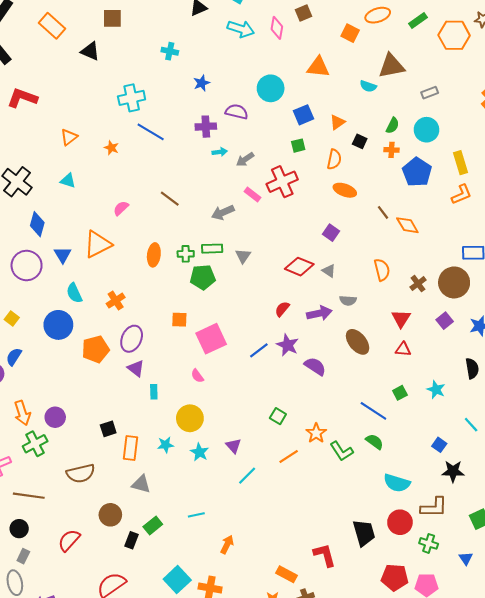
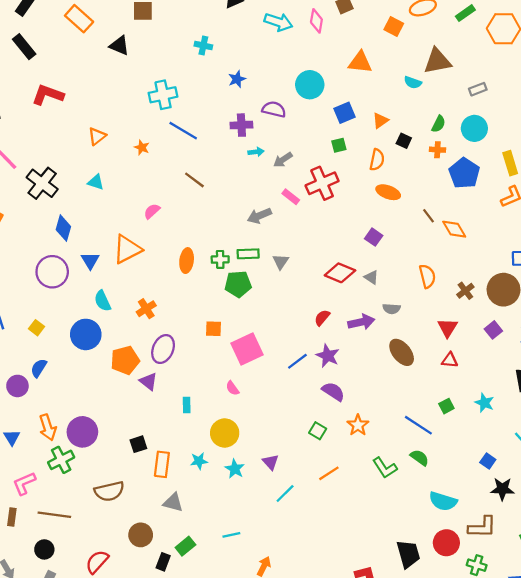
brown line: (170, 199) -> (194, 180), moved
purple semicircle: (315, 366) -> (333, 392), moved
purple triangle: (136, 368) -> (148, 381), moved
purple circle: (55, 417) -> (82, 432), size x1.4
orange star: (316, 433) -> (358, 425), moved

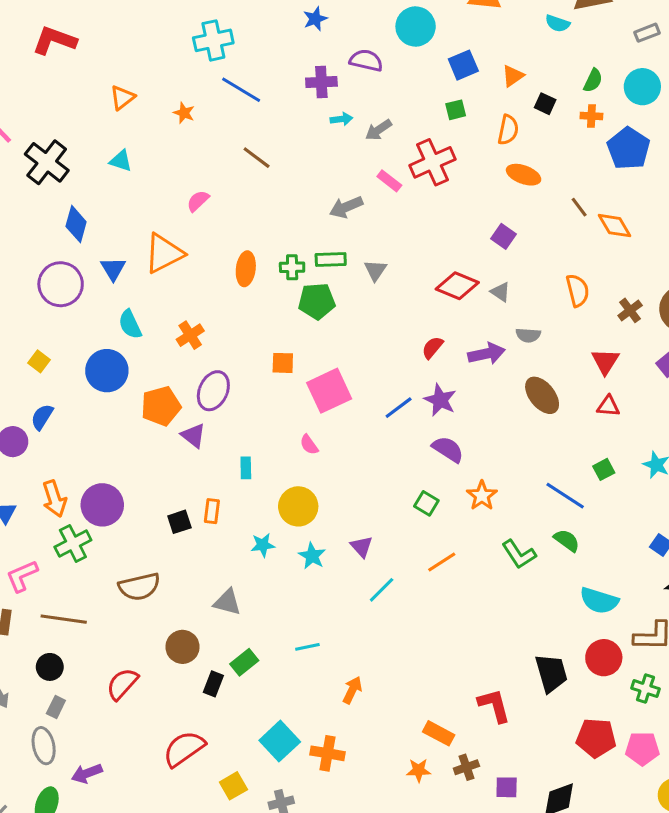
orange rectangle: (162, 464) -> (212, 511), moved, size x0.7

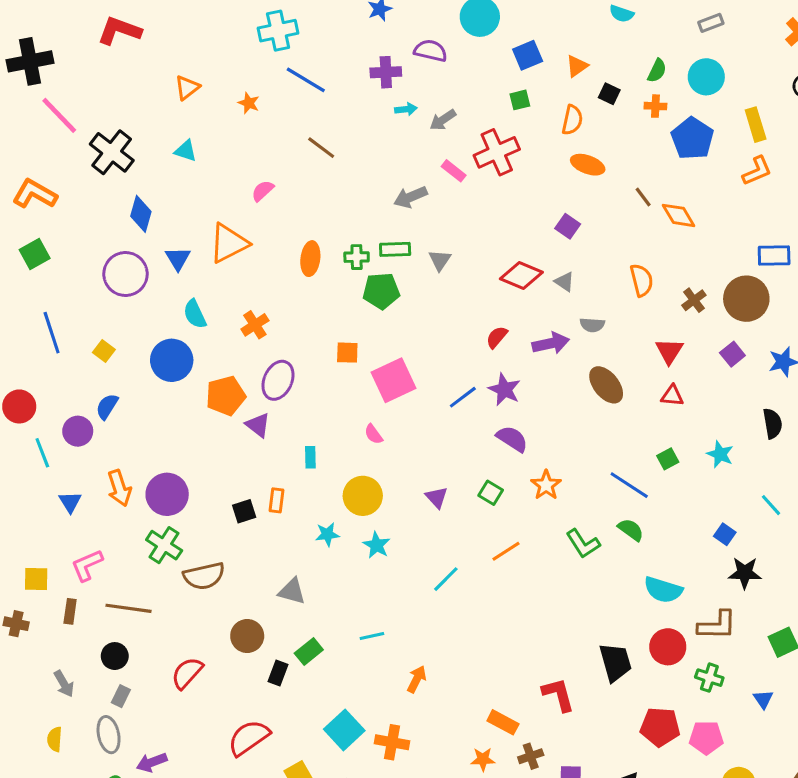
green cross: (73, 543) -> (164, 545), moved, turned -30
purple triangle: (362, 547) -> (437, 497), moved

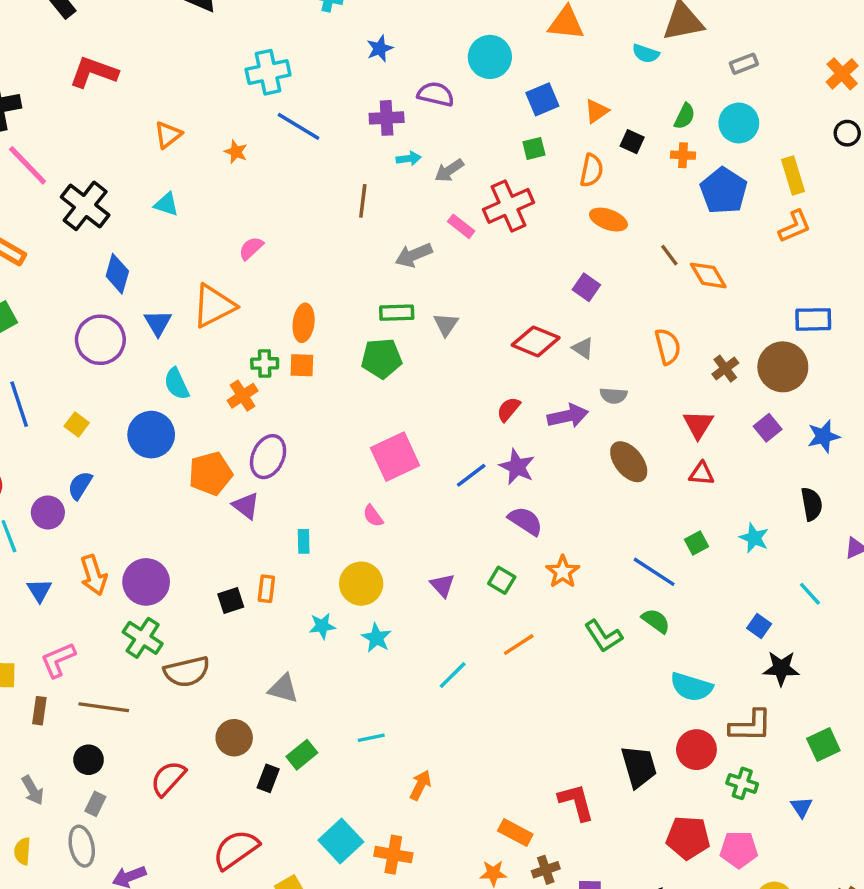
brown line: (321, 148) -> (363, 201), moved, turned 60
green cross: (357, 257) -> (265, 363), moved
orange square: (347, 353) -> (302, 365), moved

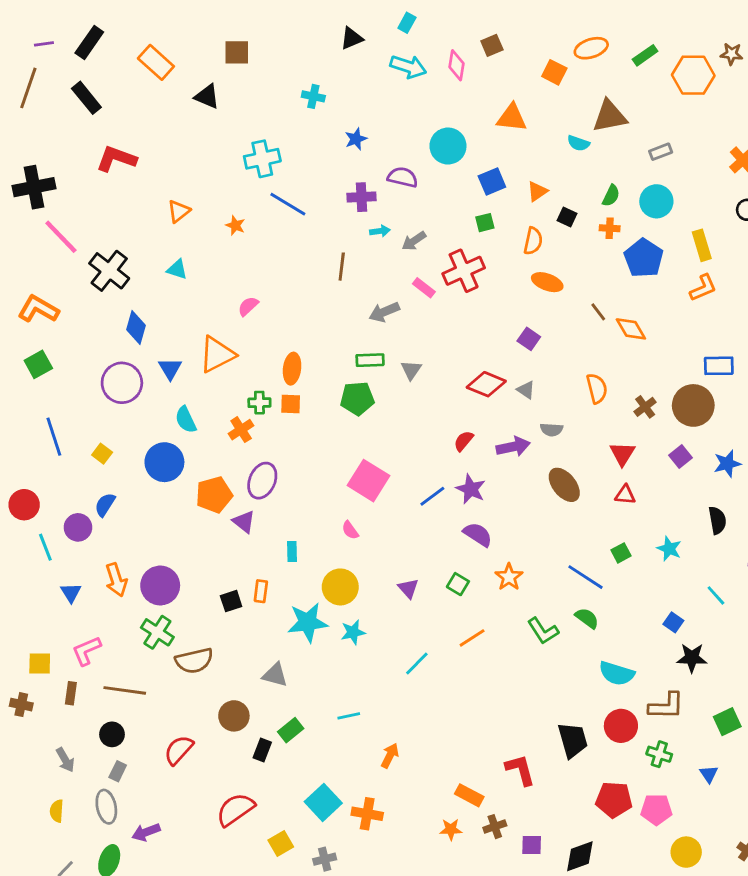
pink square: (395, 457) -> (369, 481), turned -33
cyan star: (322, 626) -> (308, 622), size x1.8
cyan star: (376, 638) -> (353, 632), turned 30

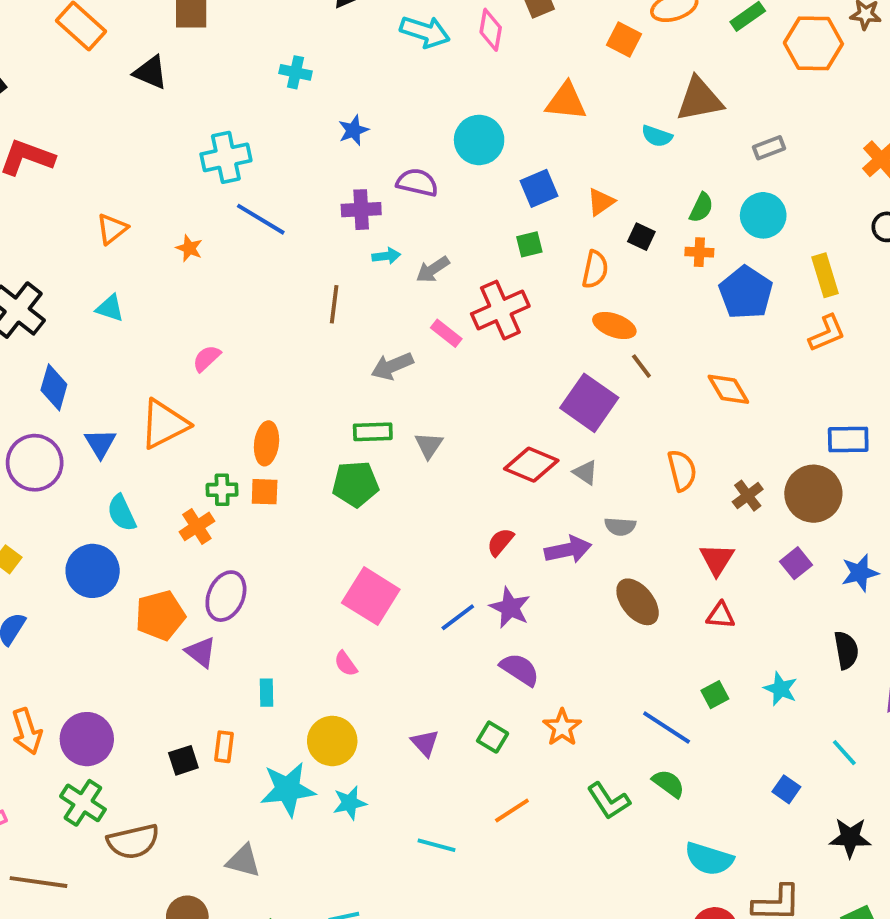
brown line: (598, 312) -> (641, 366), moved
purple square: (529, 339) -> (589, 403), size x1.8
black star: (692, 658) -> (850, 838), moved
cyan line: (417, 663) -> (437, 845), turned 60

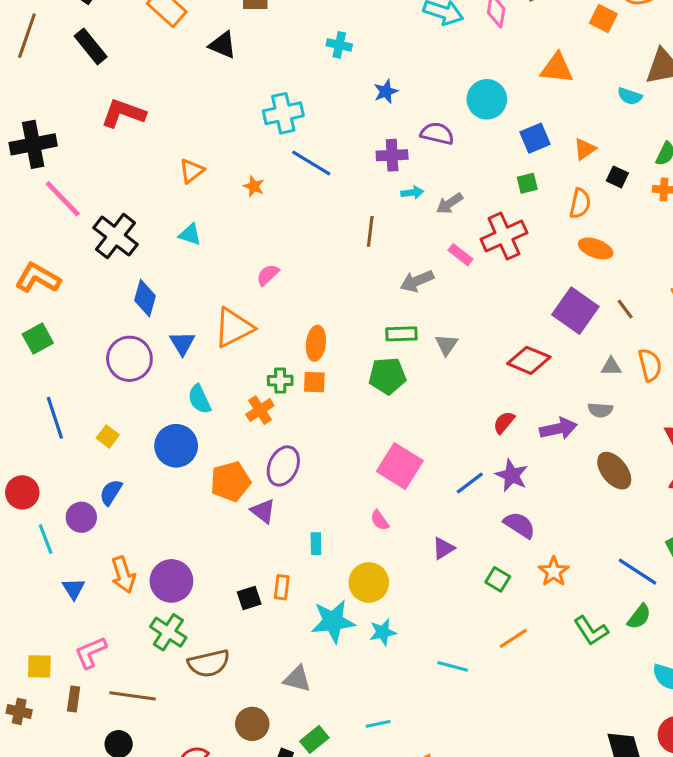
brown line: (641, 366) -> (625, 309), moved
gray triangle: (585, 472) -> (611, 367), moved, turned -35
purple triangle: (425, 743) -> (443, 548), moved, turned 40
green semicircle: (668, 784) -> (639, 617), turned 92

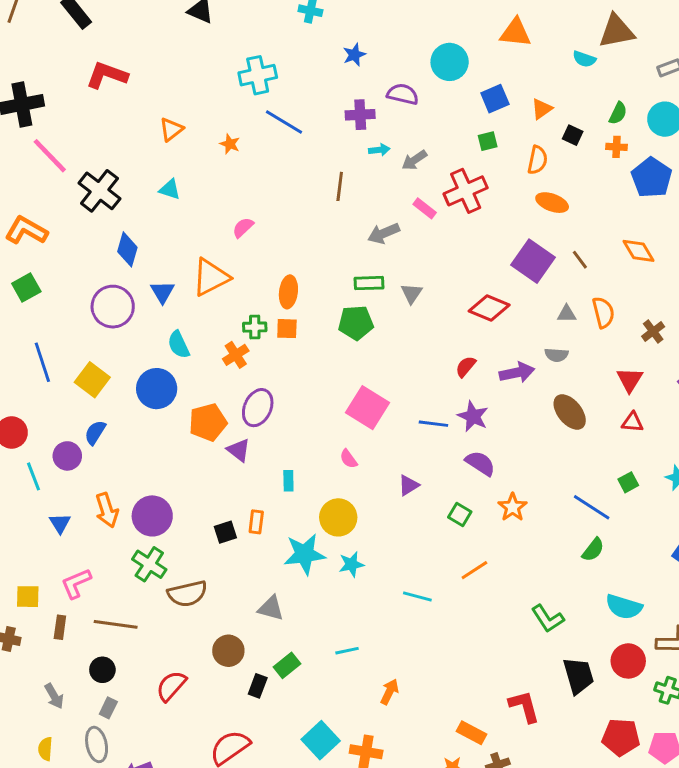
yellow square: (108, 436) -> (92, 380), size x1.6
blue line: (470, 483) -> (433, 424), turned 44
green L-shape: (591, 631) -> (548, 619), moved

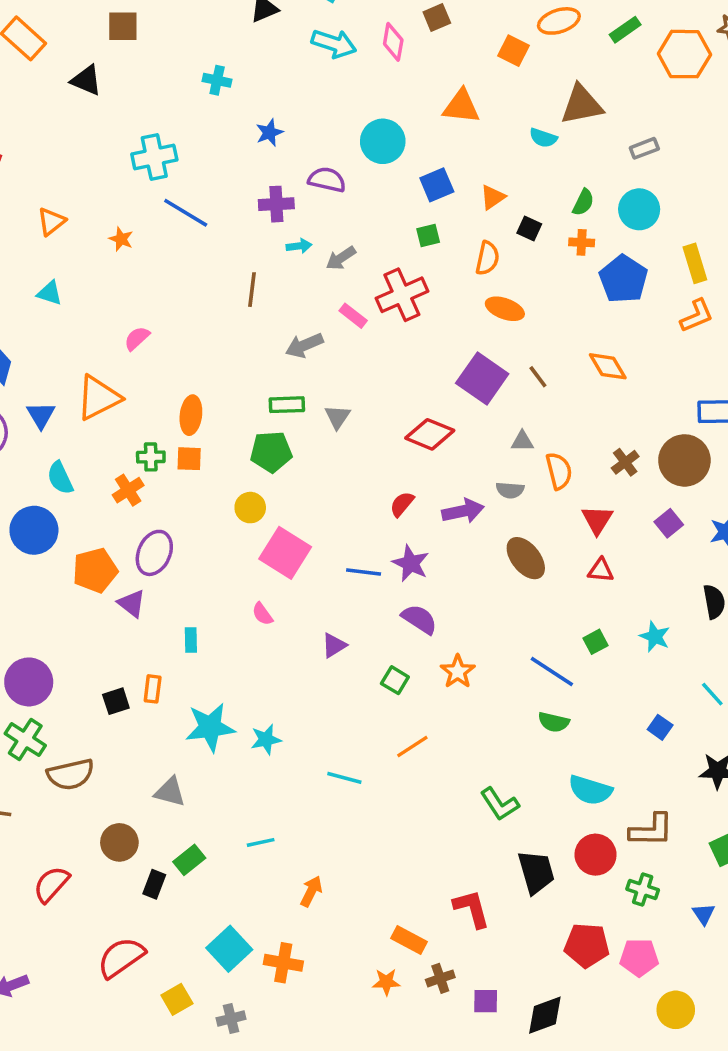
orange semicircle: (603, 312) -> (559, 471), moved
yellow circle: (338, 517) -> (250, 508), moved, size x0.7
green semicircle: (593, 550) -> (554, 722), turned 65

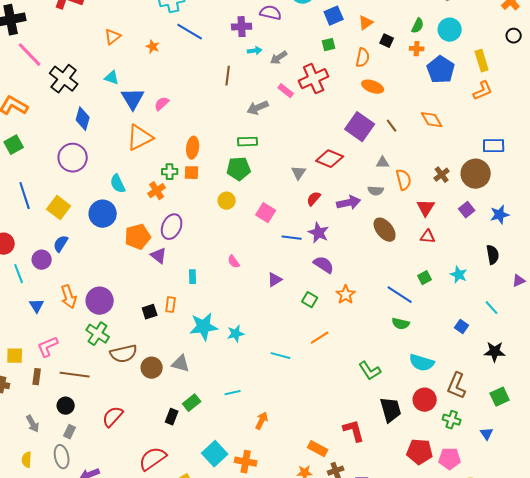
blue triangle: (41, 415) -> (133, 99), moved, size x1.4
gray triangle: (337, 417) -> (299, 173), moved
pink square: (285, 553) -> (266, 213), moved, size x0.7
brown L-shape: (651, 830) -> (457, 386), turned 112
brown circle: (119, 842) -> (152, 368), moved

